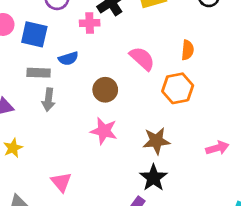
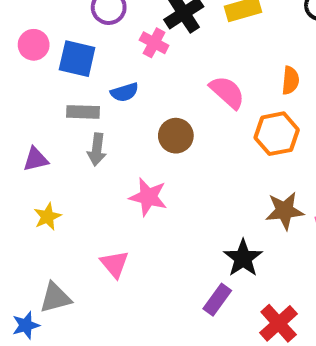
pink cross: (90, 23) -> (154, 43), turned 30
pink star: (104, 131) -> (148, 197), moved
brown star: (156, 141) -> (284, 211), moved

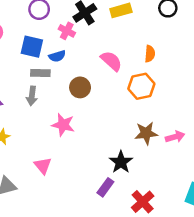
blue square: (77, 59) -> (32, 47), moved
blue semicircle: (124, 92) -> (57, 56), moved
gray rectangle: (83, 112) -> (40, 73), moved

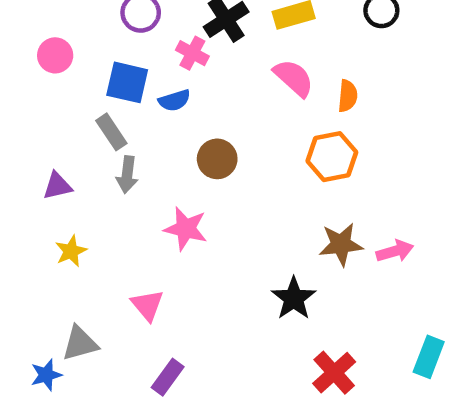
pink semicircle: (111, 61) -> (294, 78), moved
gray rectangle: (40, 73) -> (111, 132), moved, turned 54
purple rectangle: (105, 187) -> (168, 377), moved

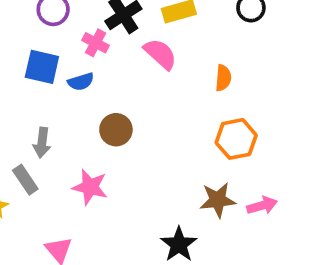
pink semicircle: (294, 78) -> (160, 54), moved
gray rectangle: (111, 132) -> (25, 180), moved
orange hexagon: (332, 157) -> (236, 139), moved

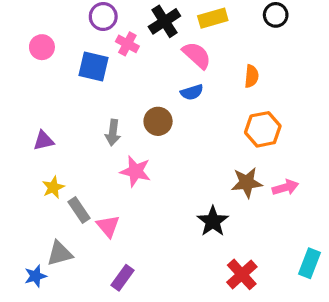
pink cross: (96, 43) -> (127, 44), moved
blue semicircle: (81, 82) -> (192, 92), moved
gray arrow: (42, 143) -> (113, 133), moved
gray rectangle: (25, 180) -> (79, 210), moved

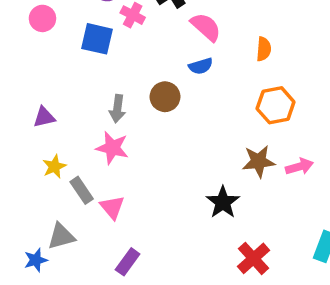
pink star: (135, 171) -> (112, 148), moved

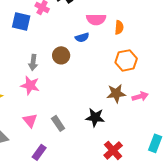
pink semicircle: (206, 27) -> (96, 19), moved, turned 138
gray rectangle: (82, 190) -> (58, 123), moved
black star: (223, 202) -> (95, 117), turned -30

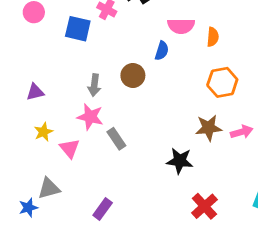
blue semicircle: (82, 37) -> (162, 51), turned -56
pink triangle: (30, 120) -> (70, 148), moved
gray rectangle: (58, 123) -> (116, 139), moved

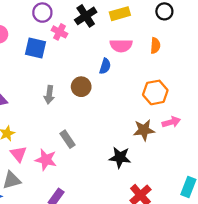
orange semicircle: (213, 37) -> (155, 46), moved
pink star: (90, 117) -> (46, 160), moved
pink arrow: (242, 132) -> (171, 122), moved
pink triangle: (70, 148) -> (18, 154), moved

